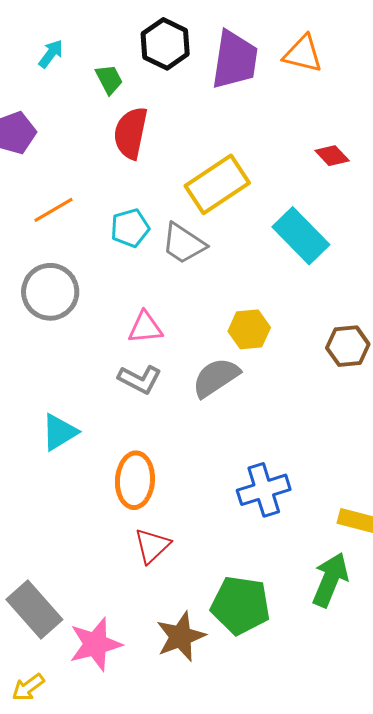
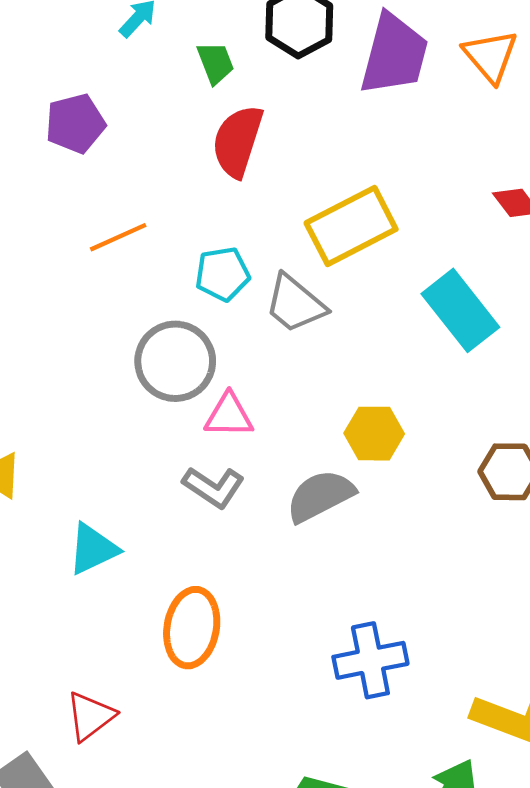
orange triangle: (303, 54) -> (490, 56), turned 30
gray circle: (50, 292) -> (175, 361), moved
red triangle: (152, 546) -> (90, 716), moved

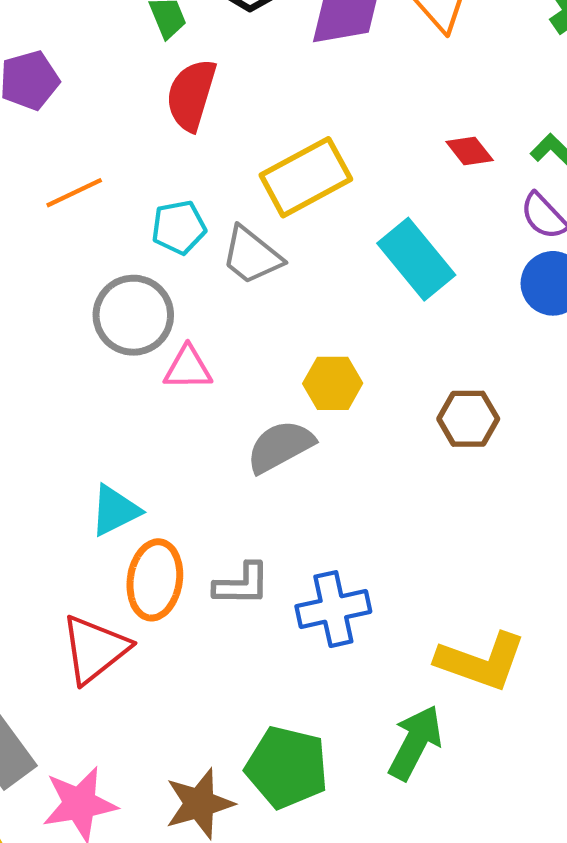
gray L-shape: (214, 487) -> (242, 584), moved, turned -32
cyan triangle: (93, 549) -> (115, 510), moved
red triangle: (90, 716) -> (95, 649), moved, size x1.4

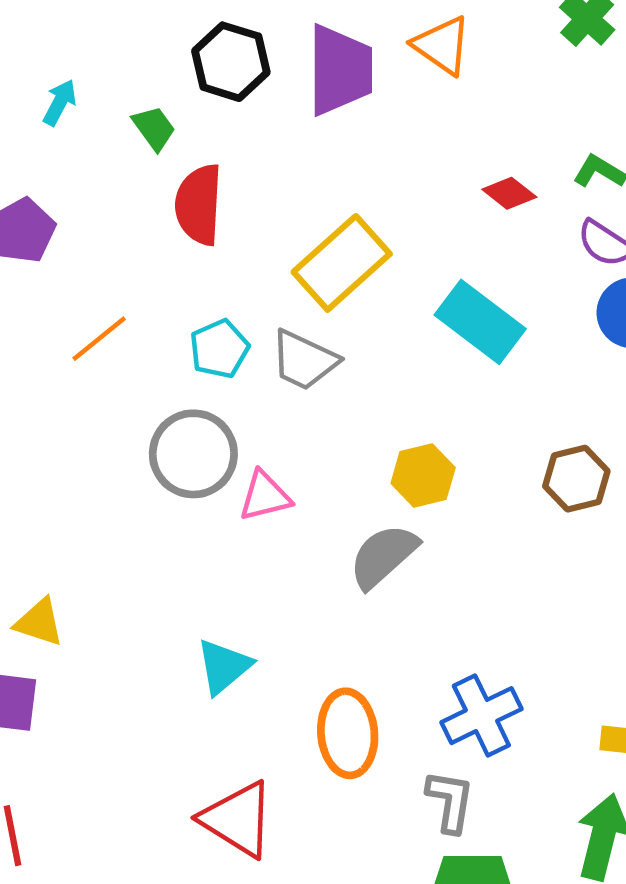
orange ellipse: (155, 580) -> (348, 733), moved
gray L-shape: (242, 584) -> (450, 801), moved, turned -68
red triangle: (95, 649) -> (238, 819), turned -36

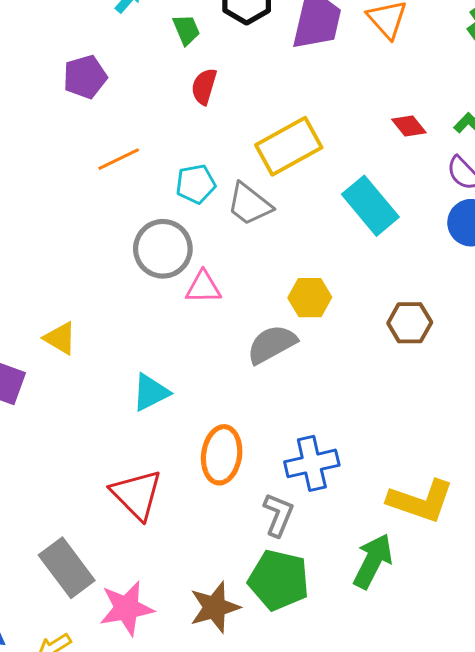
red semicircle: (199, 205) -> (204, 86), size x0.7
yellow triangle: (39, 622) -> (60, 338), moved

